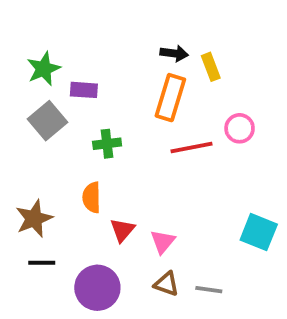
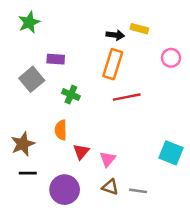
yellow rectangle: (211, 67) -> (139, 29), moved, turned -54
green star: (44, 69) -> (29, 22), moved
pink circle: (240, 128) -> (171, 58), moved
green cross: (107, 144) -> (71, 95), turned 30

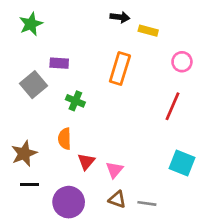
black arrow: (115, 35) -> (120, 17), moved
red line: (127, 97) -> (173, 106), moved, turned -56

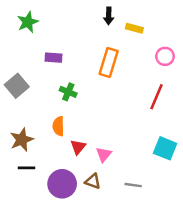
black arrow: (120, 17) -> (109, 16), turned 84
gray square: (34, 85) -> (17, 86), moved
brown triangle: (117, 199) -> (93, 181), moved

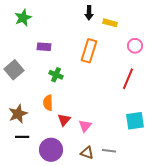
cyan square: (165, 148) -> (135, 121), turned -30
brown triangle: (93, 181) -> (87, 153), moved

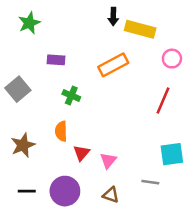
yellow rectangle: (110, 23) -> (140, 29), size x1.6
orange rectangle: (89, 51) -> (113, 65), turned 45
black line: (22, 137) -> (27, 191), moved
gray line: (109, 151) -> (150, 182), moved

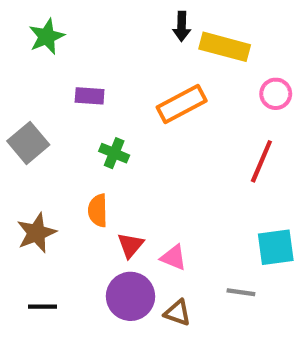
pink triangle: (108, 160) -> (173, 257), turned -48
purple circle: (65, 191) -> (130, 296), moved

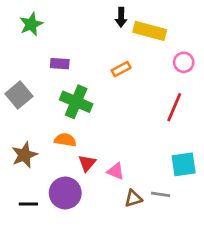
orange rectangle: (182, 104) -> (121, 69), size x0.6
green cross: (114, 153) -> (76, 102), size x1.6
orange semicircle: (98, 210) -> (65, 140), turned 100
purple circle: (130, 296) -> (65, 193), moved
brown triangle: (178, 313) -> (133, 198), moved, turned -36

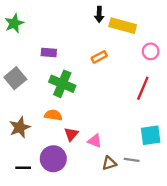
green star: (31, 24) -> (14, 23), moved

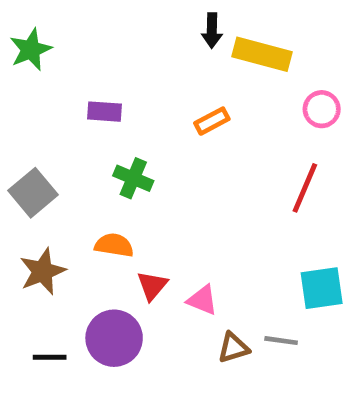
gray square: (15, 78) -> (33, 193), moved
green cross: (62, 84) -> (133, 178), size x0.7

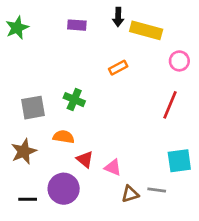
purple rectangle: (105, 112) -> (77, 25), moved
gray square: (33, 193) -> (33, 108), moved, turned 30
red triangle: (152, 286) -> (85, 159), turned -30

